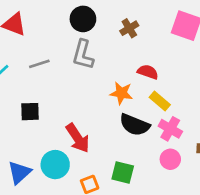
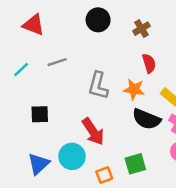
gray L-shape: (83, 55) -> (98, 86), moved
red semicircle: (148, 72) -> (149, 63), moved, turned 54
black square: (30, 112) -> (40, 114), moved
green square: (123, 172) -> (135, 164), turned -30

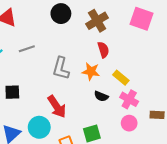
brown cross: (141, 29) -> (97, 21), size x1.5
black semicircle: (146, 119) -> (101, 96), size x0.6

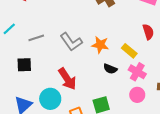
gray line: (27, 49) -> (36, 38), moved
red semicircle: (103, 50) -> (148, 32), moved
gray L-shape: (61, 68) -> (71, 42), turned -50

